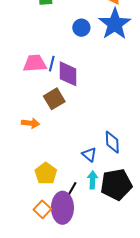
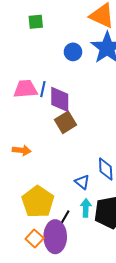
brown square: (54, 99) -> (65, 122), moved
yellow pentagon: (46, 173) -> (38, 202), size x1.4

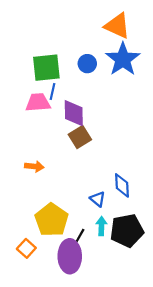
green square: (36, 22) -> (46, 68), moved, size x1.8
blue line: (43, 89) -> (52, 92), moved
orange square: (35, 238) -> (26, 248), moved

